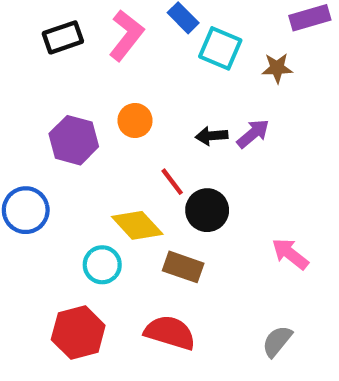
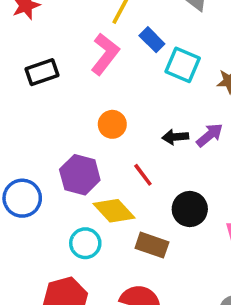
black rectangle: (63, 37) -> (42, 72), moved
purple hexagon: (74, 140) -> (80, 175), moved
black circle: (207, 210) -> (190, 209), moved

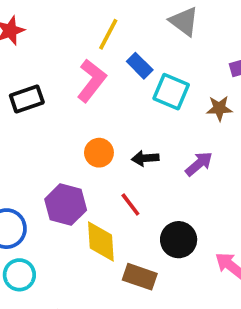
black arrow: (175, 137) -> (145, 158), moved
yellow diamond: (114, 211) -> (101, 242), turned 39
cyan circle: (85, 243) -> (19, 275), moved

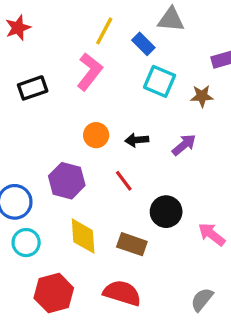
gray triangle: (184, 21) -> (171, 20), turned -32
blue rectangle: (140, 66) -> (143, 44), moved
yellow diamond: (101, 242) -> (83, 236), moved

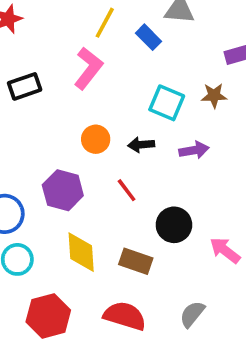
cyan square: (160, 81) -> (167, 103), moved
purple arrow: (184, 145) -> (194, 150), turned 30
gray semicircle: (202, 300) -> (192, 314), moved

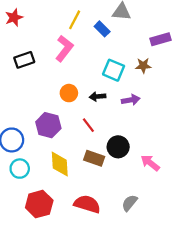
brown rectangle: (136, 261) -> (94, 158), moved

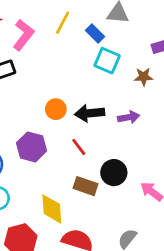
pink L-shape: (64, 48) -> (23, 35), moved
cyan square: (114, 70) -> (107, 61), moved
black arrow: (98, 96) -> (90, 113), size x1.5
yellow diamond: (60, 164) -> (52, 209), moved

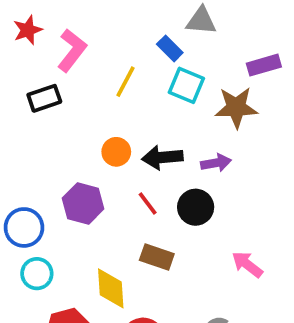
yellow line: (63, 23) -> (125, 82), moved
brown star: (144, 77) -> (236, 108), size x1.6
black circle: (114, 173) -> (196, 207), moved

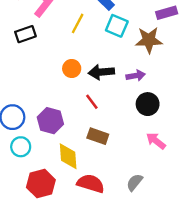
purple hexagon: (83, 203) -> (50, 121), moved
black circle: (196, 207) -> (148, 104), moved

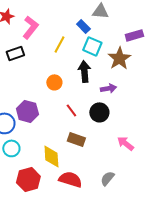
brown star: (149, 40) -> (119, 58), turned -30
black arrow: (101, 72) -> (84, 71), moved, turned 90
black circle: (148, 104) -> (99, 112), moved
purple hexagon: (50, 121) -> (27, 111), moved

